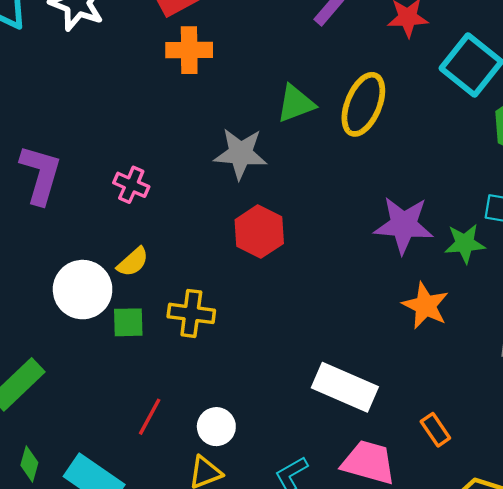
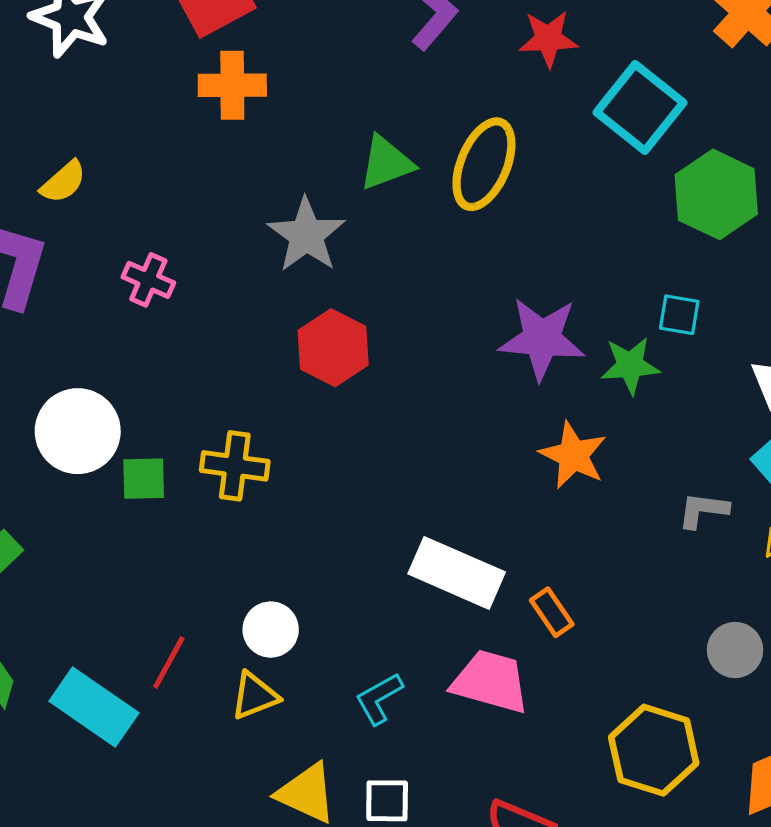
gray star: (241, 154) -> (306, 235), turned 30
yellow semicircle: (133, 262) -> (63, 182), moved
red line: (150, 417) -> (169, 663), moved
orange rectangle: (435, 430) -> (552, 612), moved

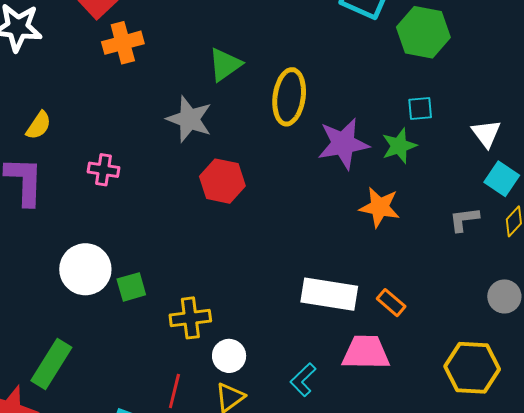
yellow ellipse: (484, 164) -> (289, 97), moved
yellow cross: (235, 466) -> (190, 318), moved

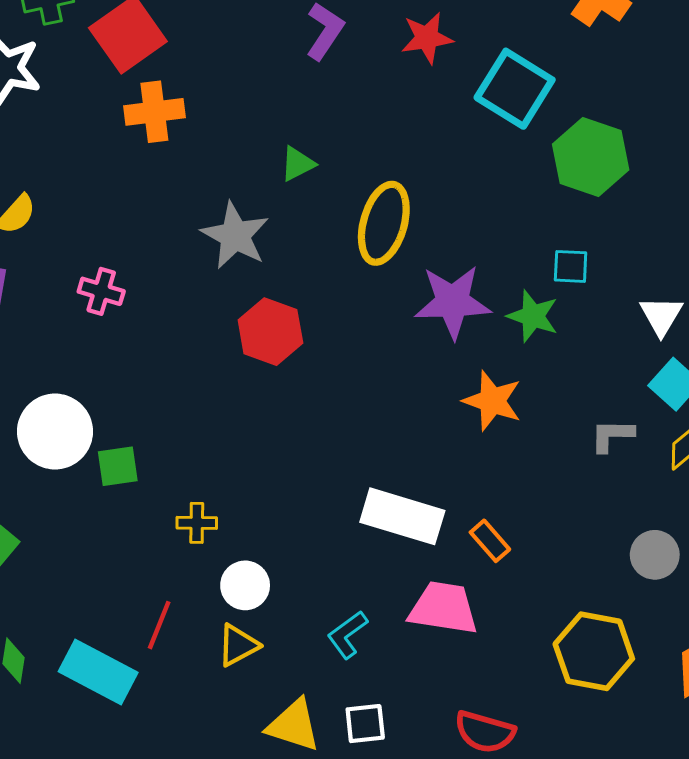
green triangle: (225, 65) -> (298, 164), size x0.7
green star: (399, 146) -> (533, 316), turned 30
yellow cross: (190, 318) -> (197, 523), size x0.7

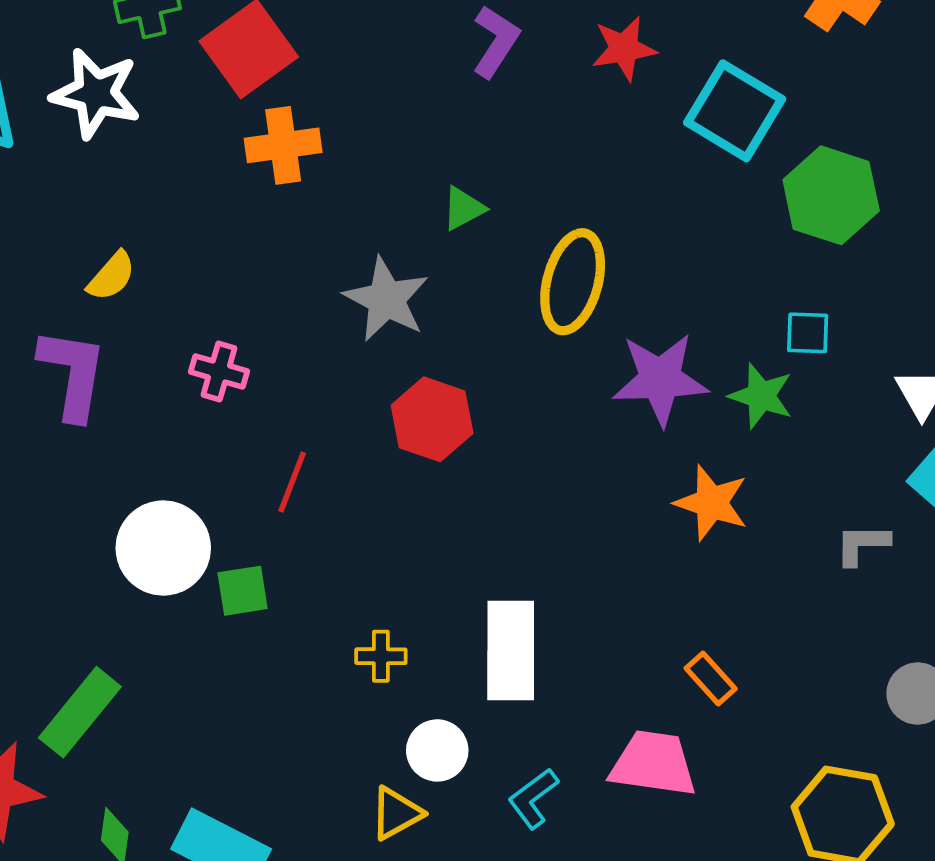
white rectangle: (402, 516) -> (511, 650), moved, turned 74
yellow cross: (197, 523) -> (381, 656), moved
white circle: (245, 585) -> (437, 750), moved
red line: (159, 625) -> (292, 482), moved

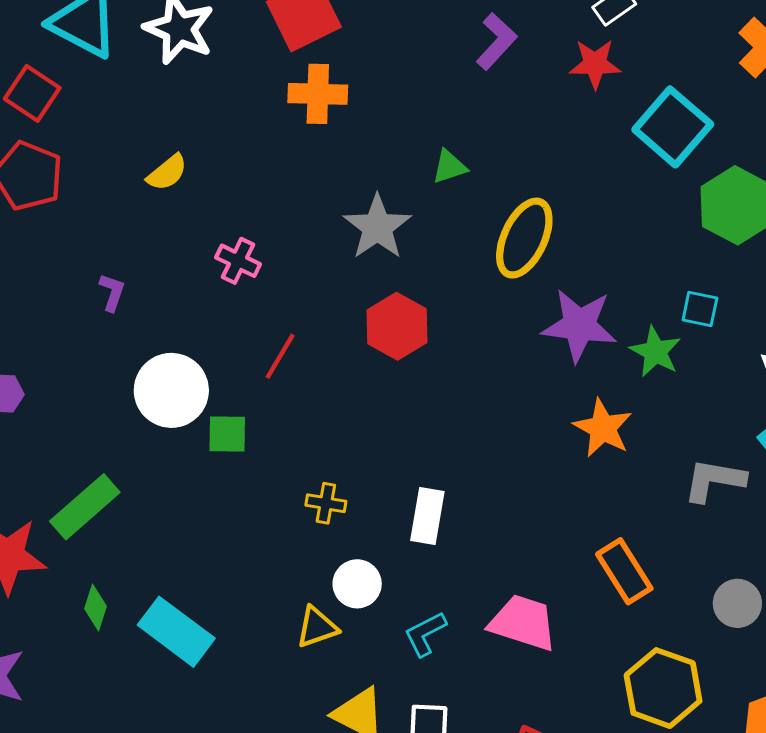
purple L-shape: (73, 374) -> (112, 292), moved, size x0.5
gray L-shape: (862, 544) -> (714, 480), size x1.4
white rectangle: (511, 650) -> (427, 516), size x0.7
orange rectangle: (711, 678) -> (624, 571), moved, size x1.5

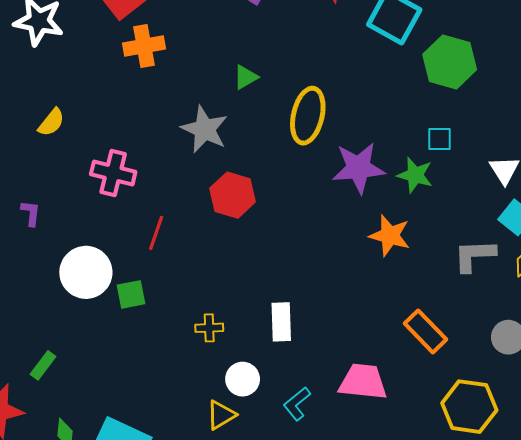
pink cross: (238, 261) -> (113, 173), size x1.4
green rectangle: (85, 507) -> (43, 365), size x0.6

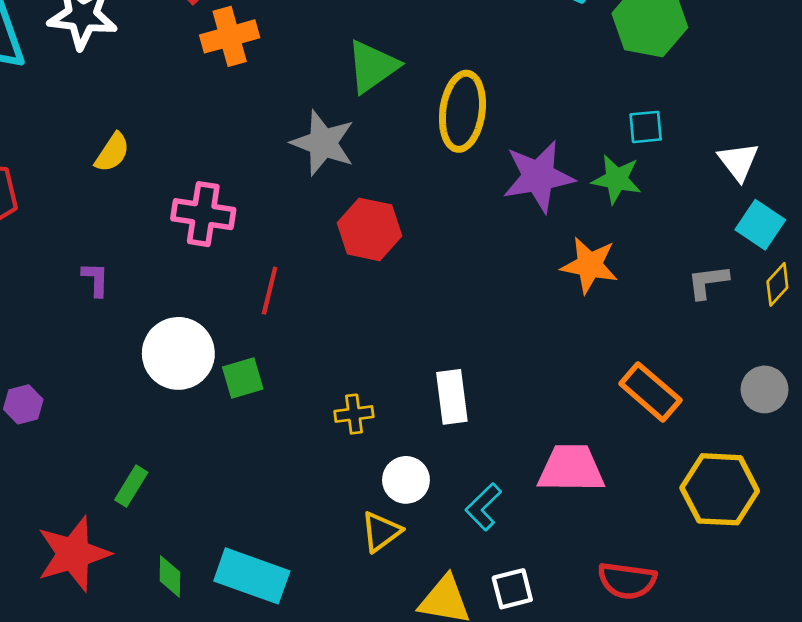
green triangle: (246, 77) -> (373, 66), size x1.6
gray L-shape: (474, 255) -> (708, 282), size x0.7

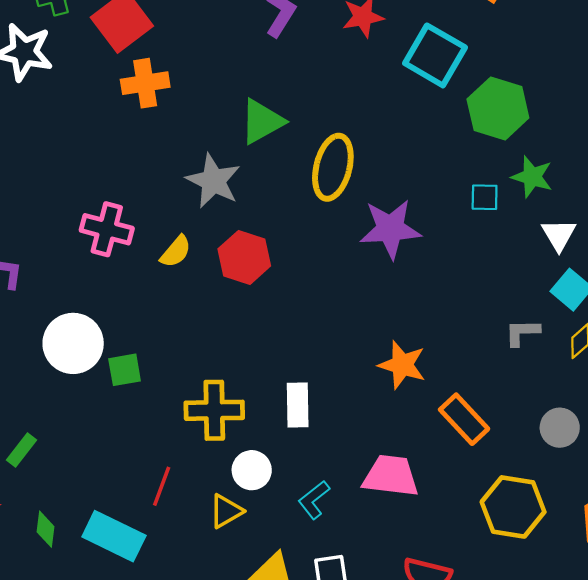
yellow semicircle: (112, 152) -> (176, 252), moved
green star: (617, 179) -> (532, 177), moved
orange star: (589, 265) -> (402, 365), moved
red line: (270, 291) -> (162, 486), moved
yellow cross: (354, 414) -> (214, 410), size x1.8

